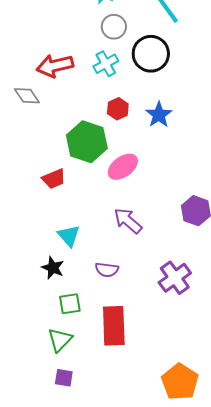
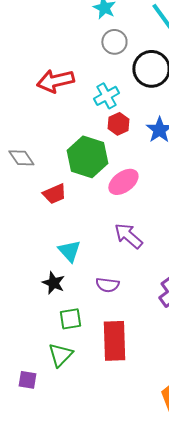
cyan cross: (106, 64) -> (106, 96), moved
gray diamond: (27, 96) -> (21, 158), moved
purple square: (64, 378) -> (27, 380), moved

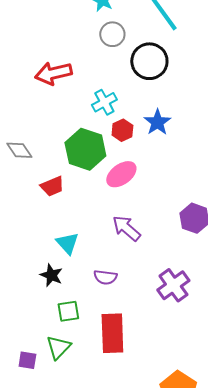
cyan cross: (106, 96) -> (104, 102), moved
red hexagon: (118, 124) -> (122, 130), moved
purple square: (27, 380) -> (27, 360), moved

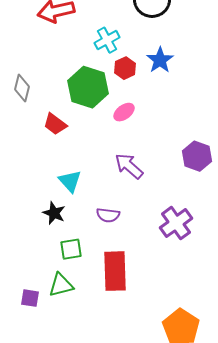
gray diamond: (19, 150) -> (22, 88), turned 48
pink ellipse: (121, 174) -> (124, 112), size x0.7
red trapezoid: (52, 186) -> (55, 124), turned 60
green triangle: (58, 347) -> (61, 285), turned 32

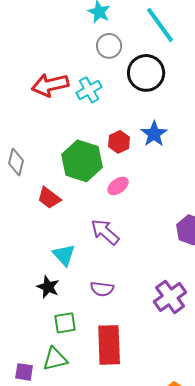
cyan cross: (107, 40) -> (89, 90), moved
purple arrow: (129, 166) -> (105, 232), moved

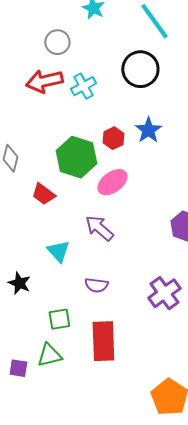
gray circle: (109, 46) -> (57, 42), moved
pink ellipse: (118, 186) -> (112, 182), size x1.4
black star: (48, 287) -> (19, 283), moved

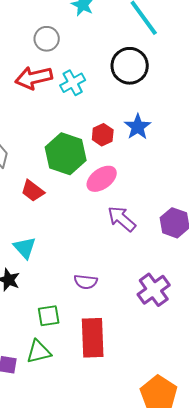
purple arrow: (99, 228) -> (122, 219), moved
cyan triangle: (58, 251) -> (25, 248), moved

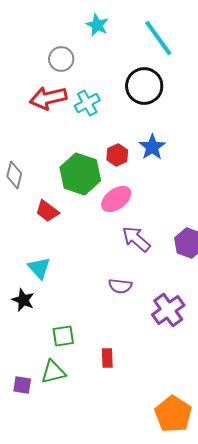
purple semicircle: (86, 282) -> (120, 286), moved
red rectangle: (93, 338) -> (107, 358), size x0.5

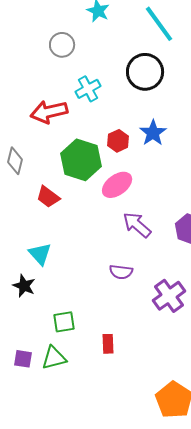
red arrow: (48, 98) -> (49, 112), moved
purple square: (22, 385) -> (23, 359), moved

